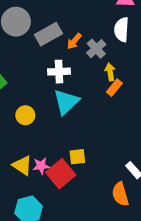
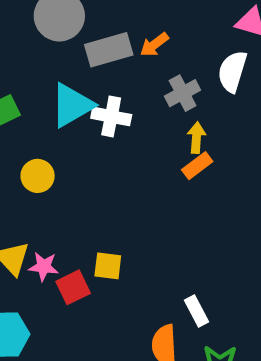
orange arrow: (74, 41) -> (154, 45), moved
cyan triangle: (66, 102) -> (72, 105), moved
red square: (61, 174) -> (73, 287), size x0.7

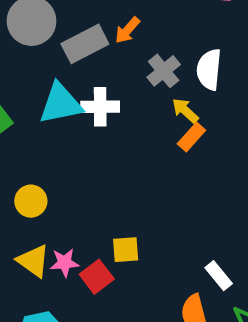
white semicircle: (232, 71) -> (209, 69), moved
cyan triangle: (72, 105) -> (61, 104), turned 30
yellow arrow: (196, 138) -> (185, 111), turned -40
yellow circle: (38, 176) -> (31, 201), moved

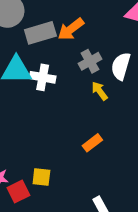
orange arrow: (127, 30) -> (71, 29), size x1.4
orange rectangle: (191, 137) -> (92, 143), moved

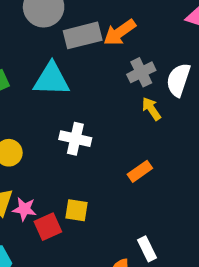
white cross: (43, 77) -> (75, 139), moved

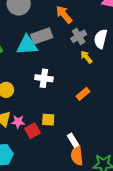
orange arrow: (120, 32) -> (64, 14), turned 90
gray rectangle: (83, 35) -> (42, 36), moved
white rectangle: (147, 249) -> (73, 140), moved

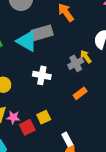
gray cross: (79, 36) -> (76, 63), moved
cyan triangle: (27, 45) -> (27, 41), turned 30
yellow square: (48, 120) -> (44, 117), turned -32

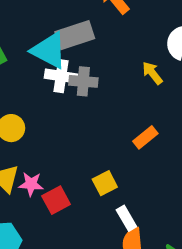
gray cross: (76, 63) -> (83, 81), moved, turned 35
white cross: (42, 75) -> (61, 76), moved
yellow square: (44, 117) -> (105, 183), moved

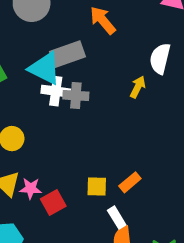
yellow arrow: (152, 73) -> (138, 87), turned 65
orange rectangle: (145, 137) -> (130, 182), moved
yellow square: (105, 183) -> (97, 186), turned 30

